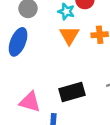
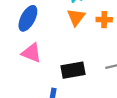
pink triangle: (30, 102) -> (31, 53), moved

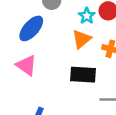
black rectangle: (73, 70) -> (83, 75), moved

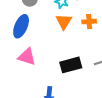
black rectangle: (83, 75) -> (71, 65), moved

